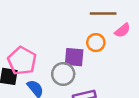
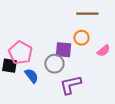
pink semicircle: (122, 30) -> (103, 51), moved

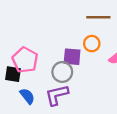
blue semicircle: (31, 76) -> (27, 96), moved
purple L-shape: (70, 85) -> (57, 95), moved

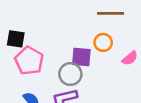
black square: (13, 74) -> (16, 39), moved

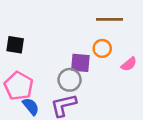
pink pentagon: (29, 61) -> (19, 86), moved

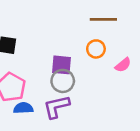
purple square: (80, 63) -> (61, 65), moved
blue semicircle: (31, 106) -> (23, 108), turned -54

